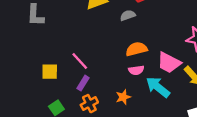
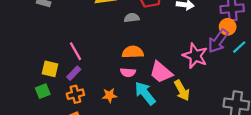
yellow square: (50, 72) -> (50, 69), moved

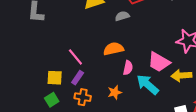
orange semicircle: (133, 52) -> (114, 49), moved
pink semicircle: (128, 72) -> (128, 68), turned -72
yellow arrow: (182, 90) -> (181, 75), turned 126
orange cross: (75, 94) -> (83, 97), turned 35

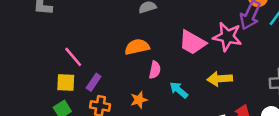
pink line: (75, 57) -> (73, 57), moved
pink trapezoid: (159, 62) -> (192, 42), moved
cyan arrow: (148, 84) -> (179, 90), size x0.7

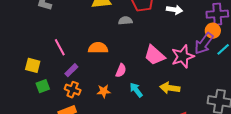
pink star: (227, 37) -> (183, 56), turned 30
orange semicircle: (137, 47) -> (98, 48), moved
yellow square: (66, 83) -> (33, 65), moved

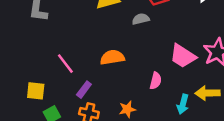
pink semicircle: (121, 70) -> (156, 81), moved
cyan arrow: (136, 90) -> (183, 104), moved, turned -119

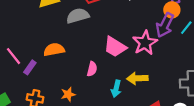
gray semicircle: (141, 19) -> (78, 16), size x1.5
purple rectangle: (84, 90) -> (30, 67), moved

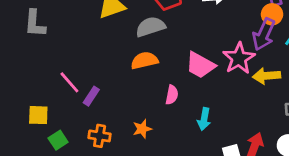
orange semicircle: (54, 50) -> (144, 61), moved
yellow arrow: (137, 78) -> (266, 76), moved

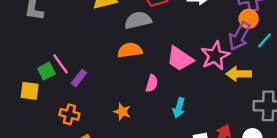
orange star: (142, 129) -> (122, 112), turned 30
orange cross: (100, 136) -> (69, 114), moved
green square: (58, 140) -> (46, 71), moved

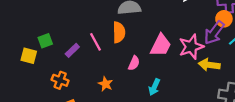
orange semicircle: (130, 50) -> (119, 32), turned 90
pink trapezoid: (180, 59) -> (161, 45), turned -105
pink line: (60, 64) -> (96, 42), moved

